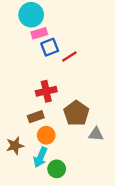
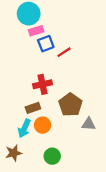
brown star: (15, 146) -> (14, 153), moved
cyan arrow: (40, 157) -> (24, 128), moved

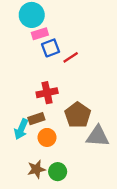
gray triangle: (89, 124) -> (98, 136), size x1.5
cyan arrow: (24, 128) -> (21, 129), moved
brown star: (14, 153) -> (36, 169), moved

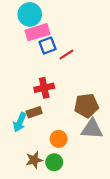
pink rectangle: (40, 34) -> (38, 32), size x1.5
brown pentagon: (78, 115) -> (86, 106), moved, turned 30
orange circle: (47, 137) -> (59, 139), moved

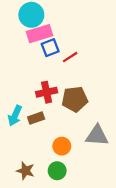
brown pentagon: (86, 106) -> (75, 99), moved
cyan arrow: (20, 122) -> (15, 116), moved
brown star: (34, 160) -> (25, 171), moved, turned 30

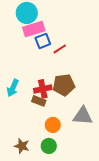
red cross: (47, 92) -> (43, 89), moved
cyan arrow: (15, 116) -> (13, 88), moved
brown rectangle: (36, 118) -> (39, 101), moved, turned 40

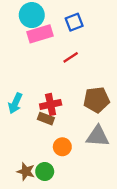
blue square: (43, 41) -> (74, 22), moved
brown pentagon: (64, 85) -> (96, 100), moved
green circle: (49, 146) -> (45, 171), moved

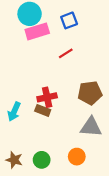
cyan arrow: (15, 103) -> (14, 112), moved
orange circle: (62, 147) -> (77, 157), moved
brown star: (26, 171) -> (14, 160), moved

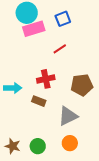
red cross: (47, 97) -> (46, 79), moved
cyan arrow: (14, 112) -> (13, 88), moved, turned -114
gray triangle: (91, 127) -> (68, 116), moved, turned -30

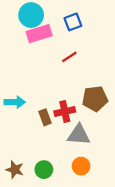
red cross: (46, 79) -> (65, 111), moved
brown rectangle: (39, 101) -> (45, 117), turned 48
gray triangle: (68, 116) -> (79, 135), turned 30

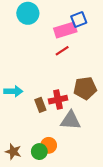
blue square: (73, 22) -> (79, 20), moved
pink rectangle: (39, 34) -> (65, 30), moved
orange circle: (81, 166) -> (49, 145), moved

